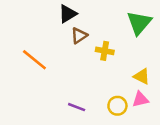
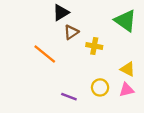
green triangle: (139, 23) -> (125, 21), turned -35
orange line: (34, 60) -> (45, 54), moved
yellow circle: (117, 106) -> (100, 87), moved

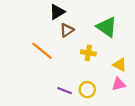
green triangle: (125, 21) -> (107, 27), moved
yellow cross: (94, 46) -> (88, 53), moved
yellow circle: (100, 87) -> (87, 90), moved

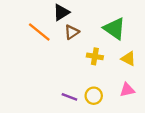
orange line: (42, 51) -> (39, 32), moved
yellow triangle: (120, 65) -> (128, 59), moved

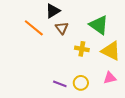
brown triangle: (72, 32) -> (62, 28), turned -32
yellow triangle: (128, 59) -> (111, 51), size x1.5

